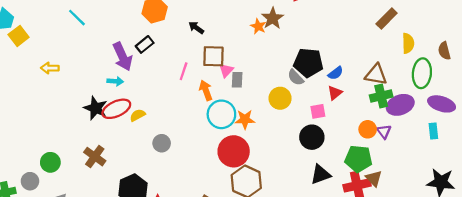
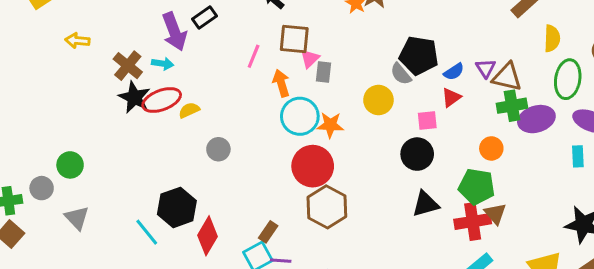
purple triangle: (384, 131) -> (486, 68), moved
brown cross: (95, 157) -> (128, 66), moved

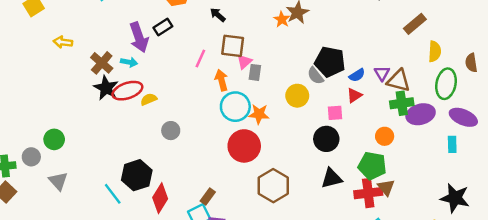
brown hexagon: (327, 207) -> (273, 186), moved

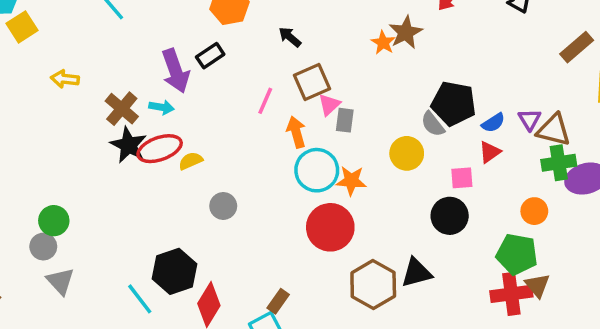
brown square: (233, 46) -> (312, 82), turned -30
gray circle: (31, 157) -> (43, 247), moved
black triangle: (332, 178) -> (416, 273), moved

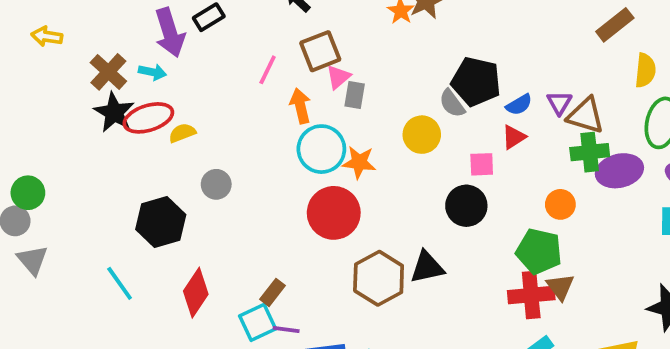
black hexagon: (174, 271) -> (161, 222), moved

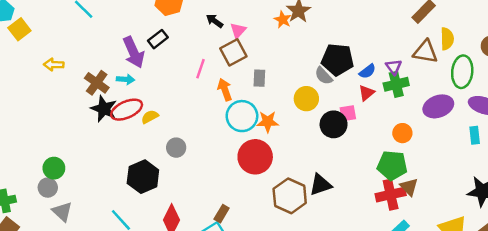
pink triangle: (338, 77) -> (238, 30), moved
brown triangle: (586, 115) -> (425, 52), moved
green cross: (590, 152) -> (396, 84), moved
black circle: (466, 206) -> (334, 124), moved

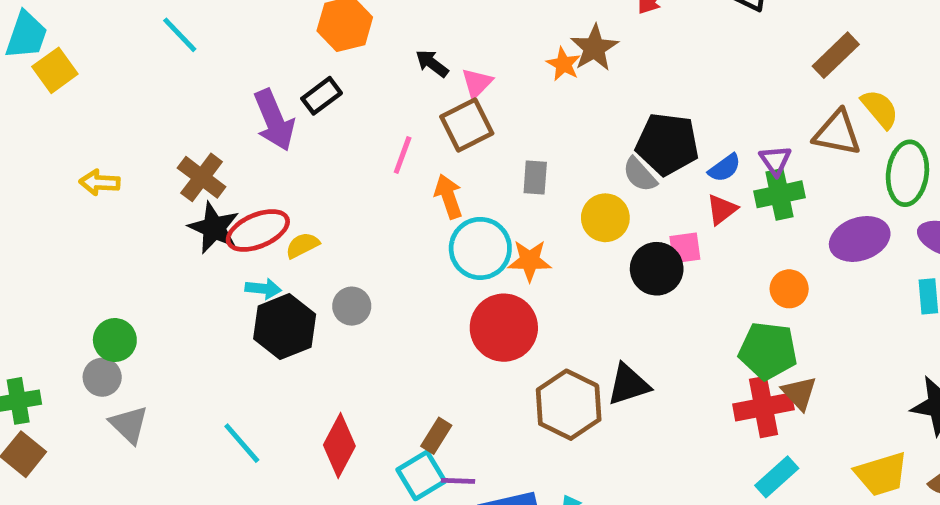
yellow semicircle: (447, 39) -> (880, 109), turned -40
yellow arrow: (54, 65) -> (100, 183), moved
gray rectangle: (259, 78) -> (535, 177), moved
cyan arrow: (126, 79) -> (263, 289), moved
black hexagon: (143, 177) -> (285, 327), moved

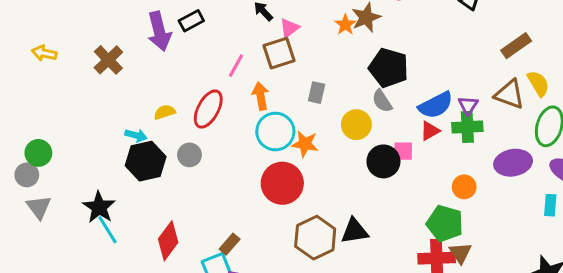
black pentagon: (667, 144) -> (389, 68), moved
blue semicircle: (725, 168) -> (436, 105), size x1.6
black star: (214, 228) -> (99, 207), moved
red ellipse: (258, 230) -> (208, 109), moved, turned -48

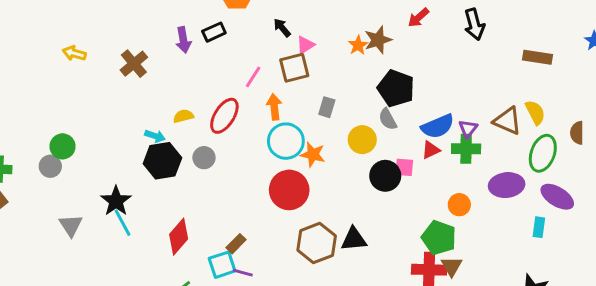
purple arrow: (159, 31) -> (183, 40), size x0.7
brown rectangle: (516, 46) -> (537, 57), moved, turned 40
gray triangle: (39, 207) -> (71, 225), moved

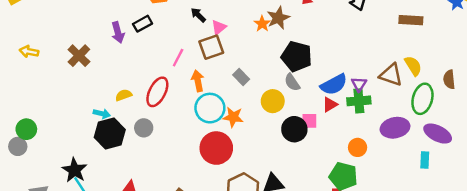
gray rectangle: (327, 107) -> (241, 77), turned -56

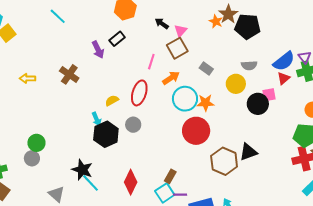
black pentagon: (297, 56) -> (247, 26), moved
orange arrow: (198, 81) -> (171, 78), turned 78
gray semicircle: (292, 82) -> (249, 65), turned -49
cyan arrow: (102, 114) -> (97, 119), turned 64

